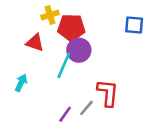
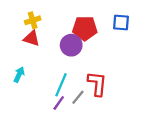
yellow cross: (50, 15) -> (33, 20), moved
red pentagon: (71, 28) -> (85, 28), moved
cyan line: (64, 65) -> (61, 85), moved

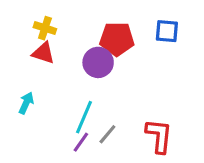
yellow cross: (33, 20) -> (45, 28), turned 35
red L-shape: (97, 84) -> (159, 136), moved

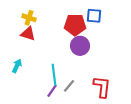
blue square: (167, 31) -> (94, 16), moved
purple circle: (98, 62) -> (80, 46), moved
cyan line: (84, 117) -> (54, 75), turned -30

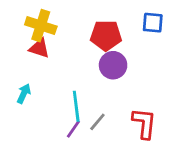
blue square: (94, 16) -> (153, 23), moved
yellow cross: (29, 18) -> (41, 26), size x1.5

